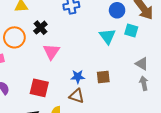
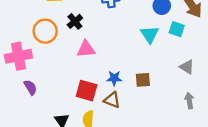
pink triangle: (51, 52) -> (86, 49), turned 48
gray arrow: (144, 83) -> (189, 101), moved
red square: (39, 88) -> (87, 91), moved

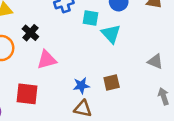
cyan square: (177, 29) -> (90, 18), moved
red square: (87, 91) -> (27, 94), moved

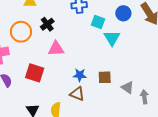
gray triangle: (155, 61) -> (127, 88), moved

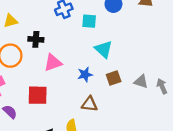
black cross: (47, 24) -> (36, 39), turned -32
cyan triangle: (112, 38) -> (104, 49), moved
blue star: (80, 75) -> (85, 74), moved

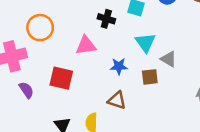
black cross: (36, 39) -> (106, 19), moved
gray triangle: (141, 82) -> (169, 59), moved

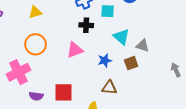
red square: (61, 78) -> (64, 92), moved
purple semicircle: (26, 90) -> (36, 96), turned 144

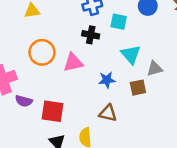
orange circle: (36, 44) -> (42, 52), moved
gray triangle: (143, 46) -> (155, 69), turned -40
purple semicircle: (36, 96) -> (24, 101), moved

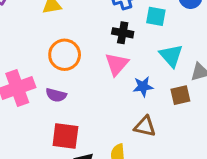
pink triangle: (73, 63) -> (117, 64), moved, turned -35
purple semicircle: (24, 101) -> (56, 95), moved
red square: (52, 111) -> (65, 136), moved

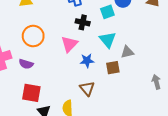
cyan square: (156, 16) -> (107, 12), moved, turned -32
black cross: (123, 33) -> (83, 22), moved
brown triangle: (145, 126) -> (87, 88), turned 35

